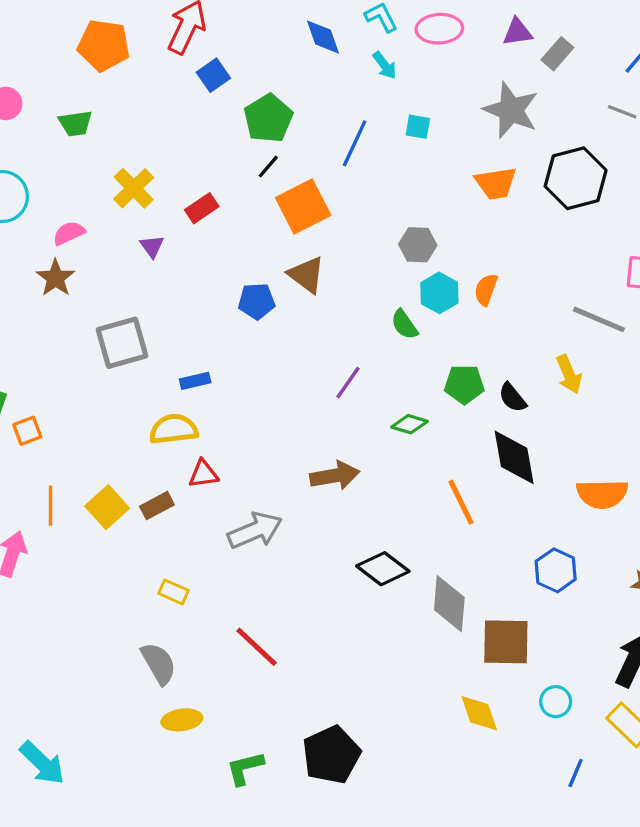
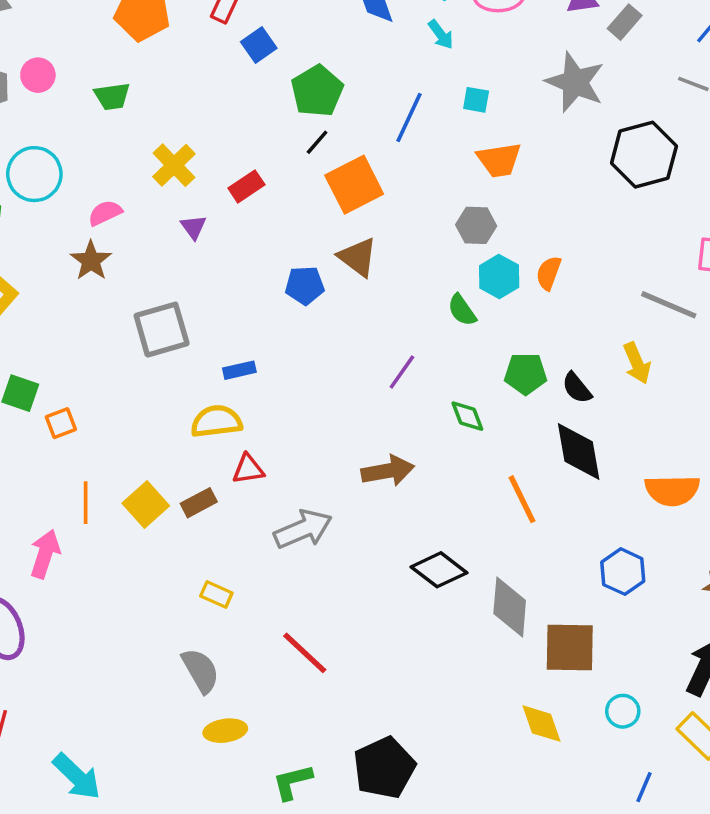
orange trapezoid: (496, 183) -> (499, 160), moved
green diamond: (409, 424) -> (467, 416), turned 52

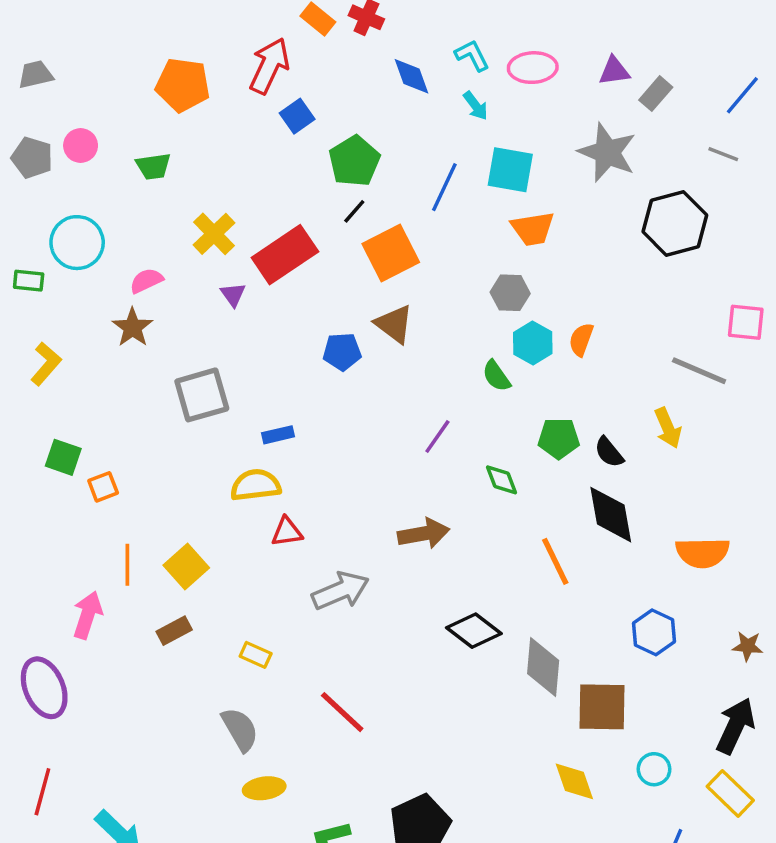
cyan square: (476, 100) -> (510, 170), size x1.8
red rectangle: (246, 186) -> (285, 255), size x1.8
brown rectangle: (199, 503) -> (174, 631), moved

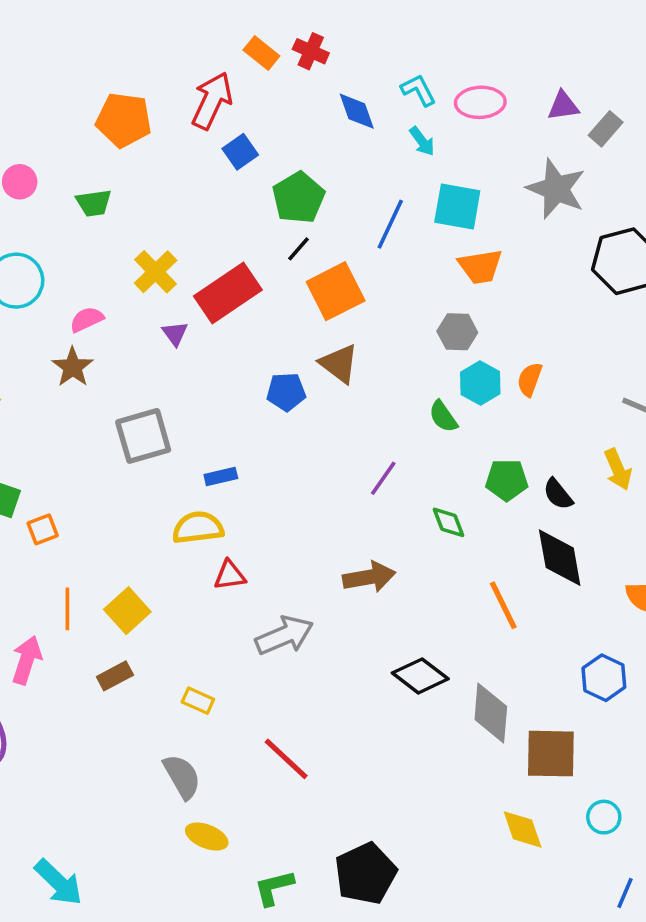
yellow ellipse: (264, 788) -> (207, 837), turned 30

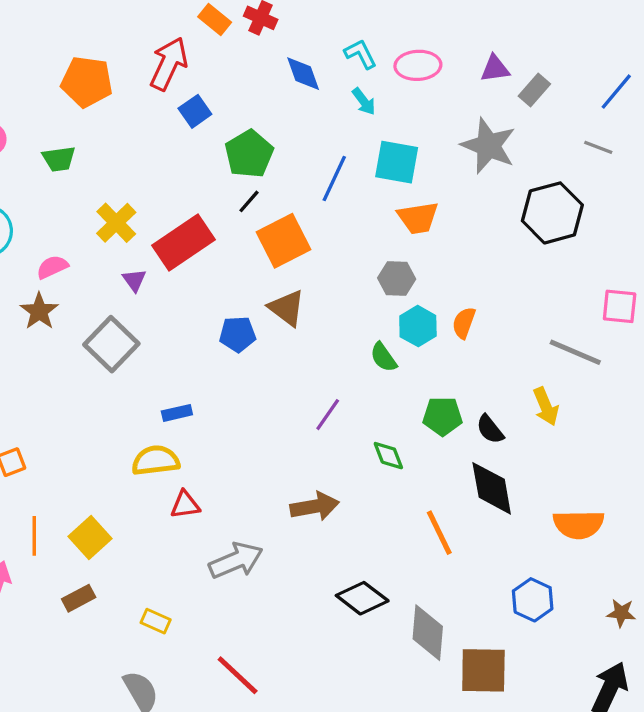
gray square: (143, 436) -> (111, 344), moved, turned -30

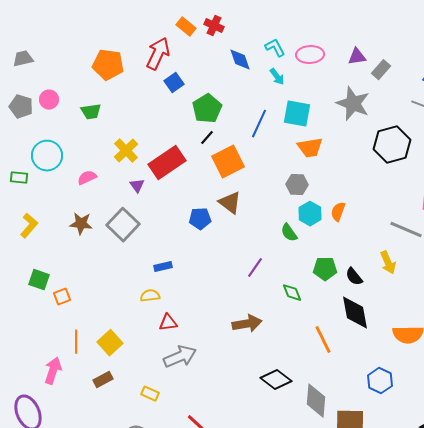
brown star: (39, 311) -> (81, 224), moved, turned -30
yellow semicircle: (156, 460) -> (150, 296), size x0.7
gray arrow: (236, 560) -> (180, 357), moved

